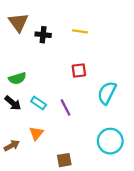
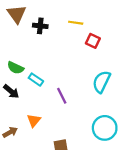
red square: (79, 71) -> (93, 41), moved, turned 32
green semicircle: (17, 78) -> (16, 68), turned 42
cyan rectangle: (39, 103) -> (36, 80), moved

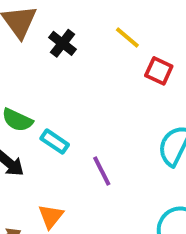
yellow line: (76, 23) -> (127, 37), turned 32
black cross: (40, 26) -> (63, 43), turned 32

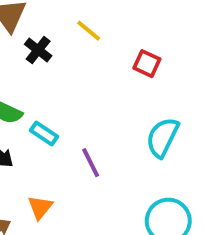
yellow line: (127, 37) -> (89, 31), moved
black cross: (63, 43) -> (38, 50), moved

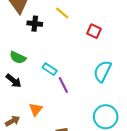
black cross: (38, 50) -> (35, 24), turned -32
cyan rectangle: (44, 133) -> (50, 69), moved

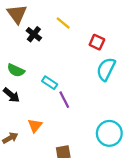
black cross: (35, 24) -> (34, 34), turned 32
cyan semicircle: (102, 71) -> (106, 69), moved

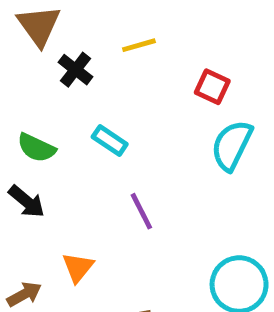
yellow line: (63, 23) -> (139, 45), turned -56
cyan rectangle: (50, 83) -> (110, 140), moved

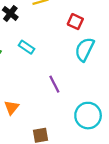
purple line: (141, 211) -> (54, 84), moved

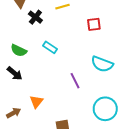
red square: (75, 22) -> (94, 24), turned -32
cyan semicircle: (85, 49) -> (102, 64), moved, turned -95

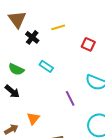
red square: (94, 24) -> (88, 44), turned 32

